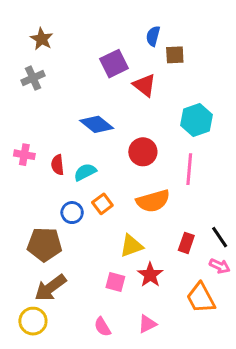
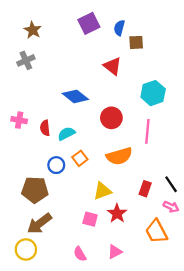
purple square: (114, 64) -> (89, 23), moved

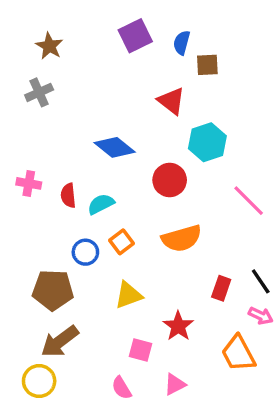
cyan hexagon: (153, 93) -> (207, 142), moved
pink line: (147, 131) -> (249, 201), moved, turned -50
yellow triangle: (102, 191) -> (128, 295), moved
pink square: (90, 219) -> (140, 350), moved

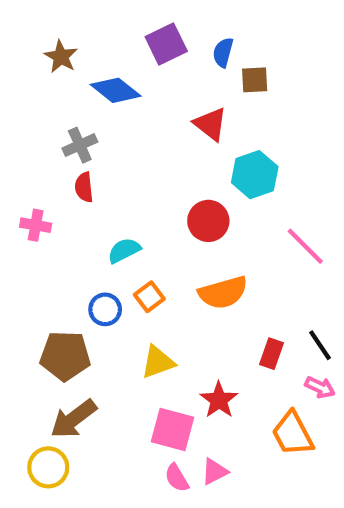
gray cross: (39, 92) -> (80, 145), moved
blue diamond: (115, 147) -> (116, 90), moved
red semicircle: (68, 195) -> (84, 187), moved
pink square: (140, 350) -> (173, 429), size x1.5
pink semicircle: (122, 388) -> (177, 478), moved

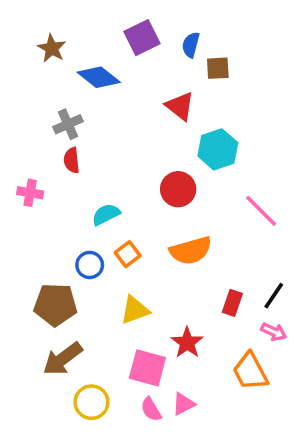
black line: (320, 345) -> (274, 296), turned 68
yellow circle: (48, 467) -> (91, 402), moved

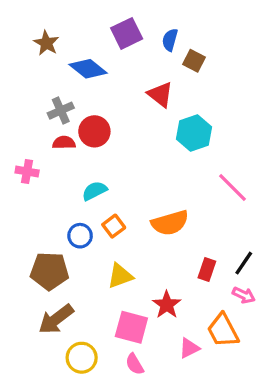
brown square: (218, 68) -> (194, 61), turned 30
red semicircle: (72, 160) -> (64, 143), turned 95
red circle: (178, 189) -> (94, 131), moved
pink triangle: (184, 404) -> (189, 348), moved

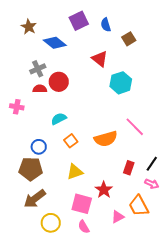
blue semicircle: (170, 40) -> (106, 25), turned -32
brown square: (194, 61) -> (129, 39), moved, turned 32
pink line: (233, 188) -> (135, 127), moved
blue circle: (80, 236) -> (39, 147), moved

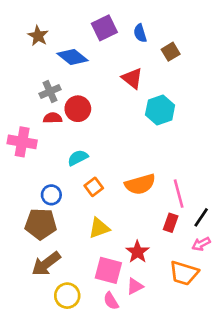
pink cross: (17, 107) -> (22, 142), size x1.5
pink line: (135, 127) -> (179, 194), moved, turned 30
pink arrow: (152, 184) -> (201, 244), turned 128
orange trapezoid: (139, 206) -> (184, 273), turned -45
pink triangle: (118, 217) -> (135, 286), moved

